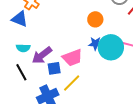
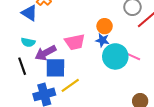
blue star: (95, 44) -> (102, 40), moved
pink trapezoid: (72, 58) -> (75, 42), moved
blue square: (54, 68) -> (55, 68), size x1.5

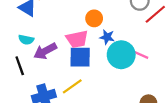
orange circle: (105, 26) -> (94, 18), moved
blue square: (55, 68) -> (80, 57), moved

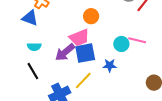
blue star: (107, 37) -> (110, 65), moved
purple arrow: (45, 51) -> (65, 52), moved
cyan circle: (121, 55) -> (121, 44), size x0.6

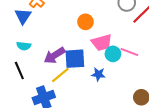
blue triangle: (30, 18) -> (23, 16), turned 36
pink trapezoid: (79, 38) -> (102, 43), moved
yellow line: (83, 80) -> (60, 75), moved

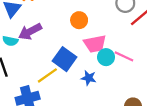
purple arrow: (54, 55) -> (30, 31), moved
blue square: (75, 59) -> (65, 59), turned 35

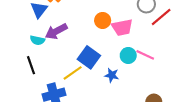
pink trapezoid: (95, 44) -> (122, 27), moved

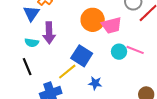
orange circle: (103, 20) -> (93, 20), size x1.5
purple arrow: (56, 31) -> (49, 33), turned -60
blue star: (112, 75) -> (95, 83), moved

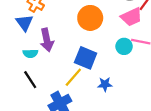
pink trapezoid: (112, 25) -> (131, 17), moved

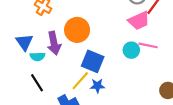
orange circle: (90, 18) -> (77, 30), moved
blue triangle: (25, 23) -> (24, 42), moved
blue star: (105, 84) -> (97, 86), moved

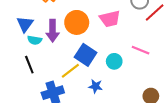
pink trapezoid: (139, 21) -> (110, 19), moved
cyan circle: (131, 50) -> (114, 61), moved
blue star: (97, 86) -> (96, 86), moved

